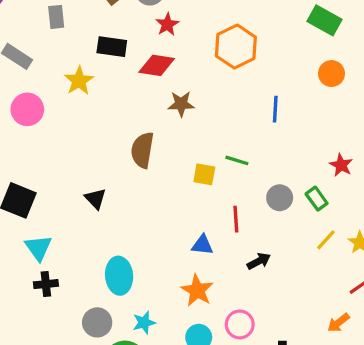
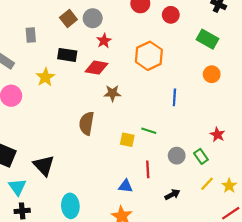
black triangle: (95, 199) -> (44, 166), moved, size x1.5
black arrow: (259, 261) -> (172, 195), moved

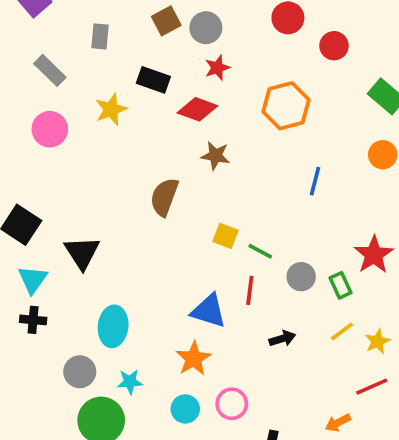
green line: (149, 131) -> (260, 251), moved
red star: (217, 135) -> (374, 255), size x1.5
blue triangle: (125, 186) -> (209, 311), size x1.5

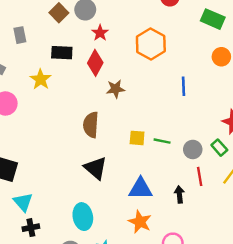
red diamond: (197, 109) -> (95, 63), turned -65
black triangle: (82, 253) -> (96, 168), moved
red line: (250, 290) -> (200, 176), moved
black arrow: (282, 339) -> (179, 194), moved, turned -63

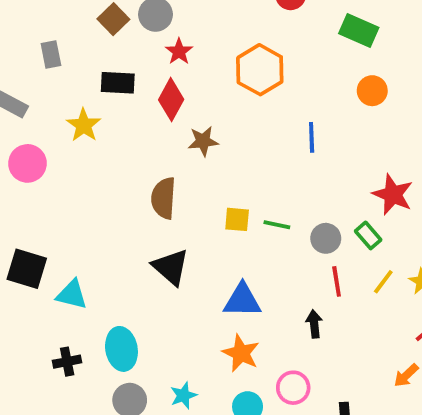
black arrow: (179, 194) -> (314, 324), moved
cyan triangle: (23, 202) -> (72, 295), moved, turned -35
cyan ellipse: (83, 217) -> (121, 349), moved

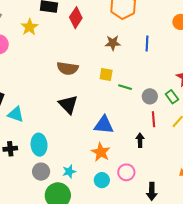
brown star: (203, 141) -> (113, 43), moved
brown semicircle: (164, 198) -> (68, 68), turned -90
yellow square: (237, 219) -> (106, 75), moved

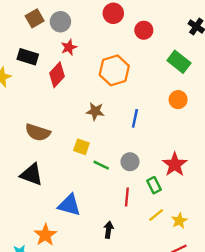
gray circle: (150, 96) -> (130, 162), moved
black triangle: (68, 104) -> (32, 174), turned -35
red line: (154, 119) -> (127, 197), moved
orange star: (101, 152) -> (45, 235), moved

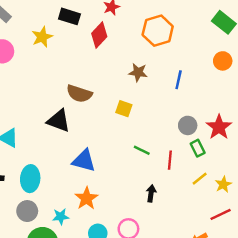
gray circle: (130, 162) -> (188, 125), moved
green line: (101, 165) -> (142, 150), moved
black triangle: (32, 174) -> (59, 121), moved
blue triangle: (69, 205) -> (84, 161), moved

